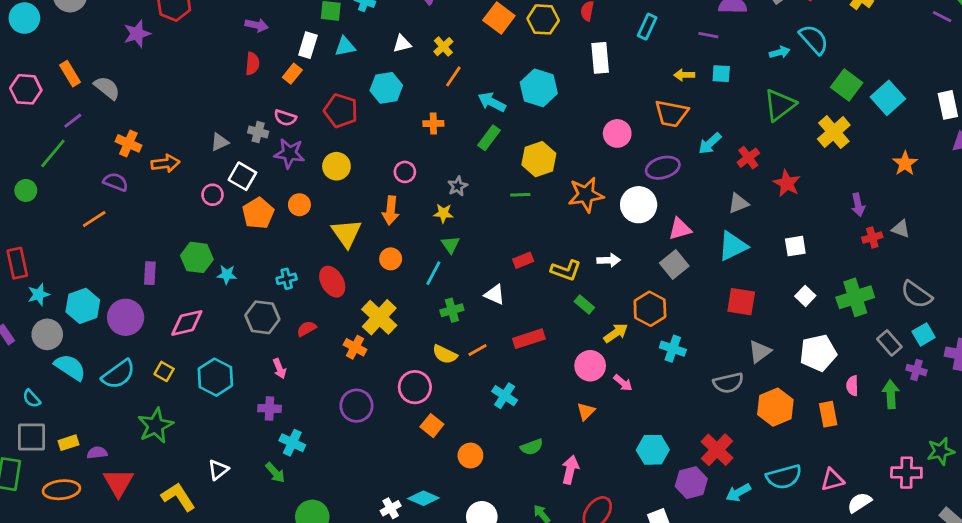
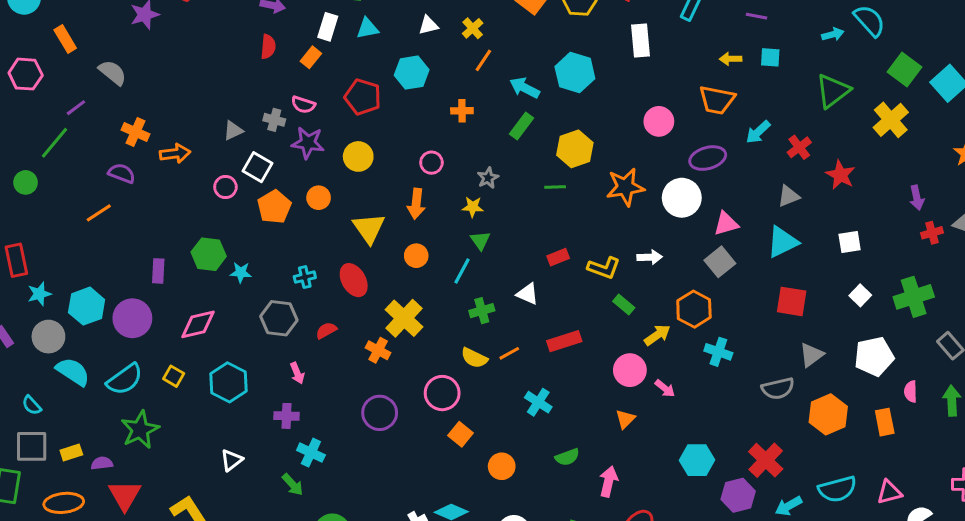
orange rectangle: (70, 74) -> (65, 39), moved
green star: (156, 426) -> (140, 430), moved
white triangle: (218, 470) -> (232, 460), moved

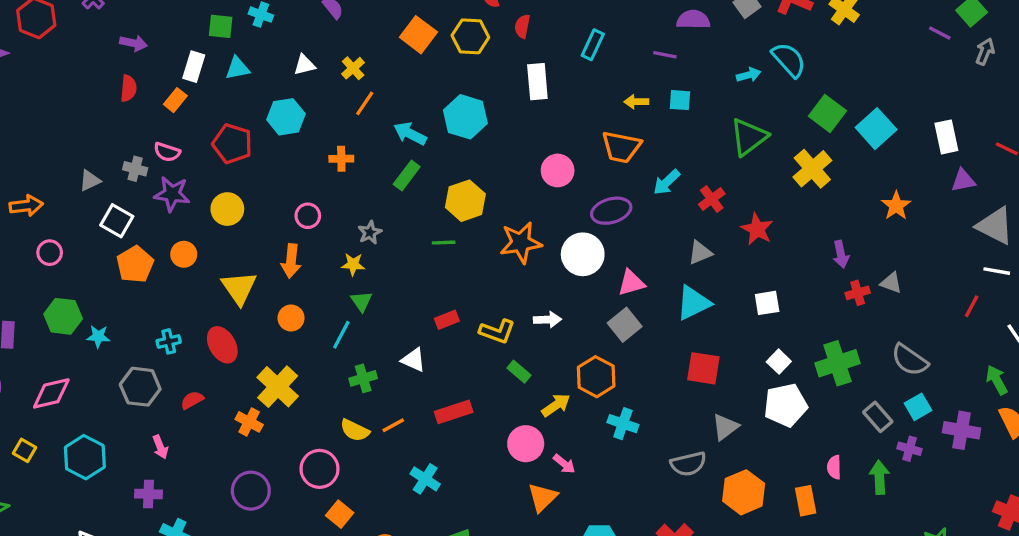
pink circle: (225, 187) -> (50, 253), moved
white pentagon: (874, 356) -> (786, 405), moved
orange triangle: (625, 419) -> (542, 497), moved, size x1.4

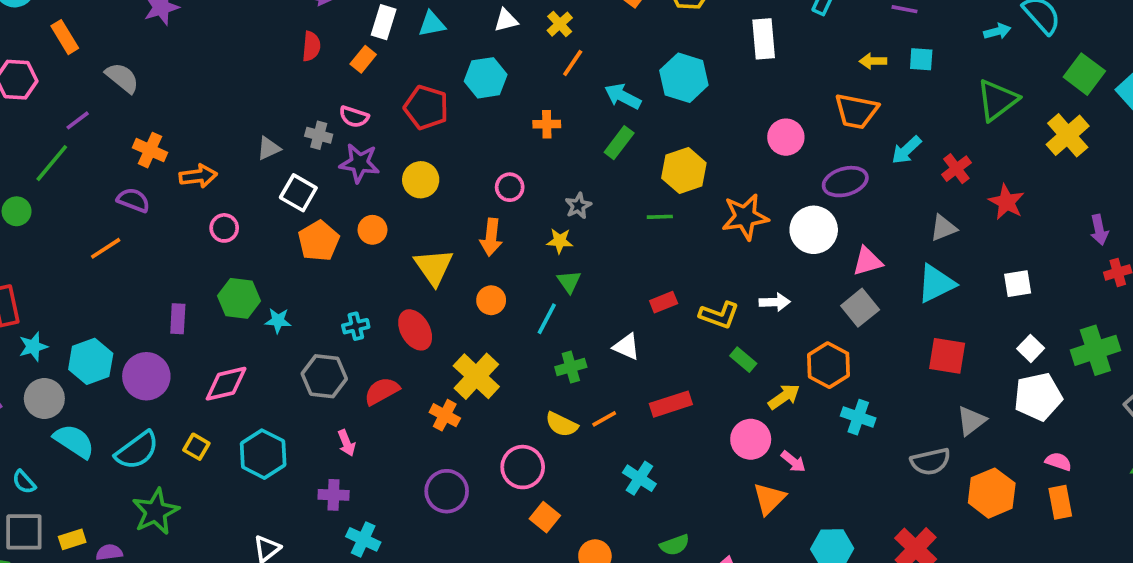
red semicircle: (192, 400) -> (382, 391), size x1.4
pink semicircle: (834, 467) -> (1058, 462), moved, turned 110

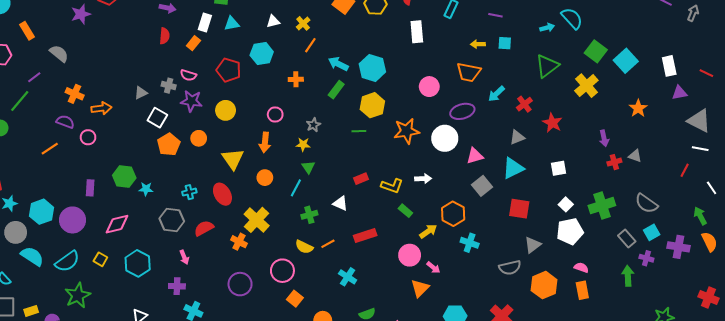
cyan hexagon: (684, 78) -> (372, 68), moved
pink circle: (224, 228) -> (88, 137), moved
gray square: (860, 308) -> (482, 186), moved

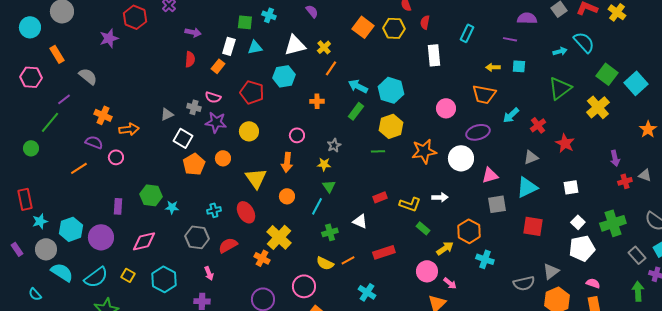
white triangle: (273, 21) -> (295, 45), size x1.6
gray square: (482, 186) -> (497, 204), turned 30
gray triangle: (533, 245) -> (551, 271), moved

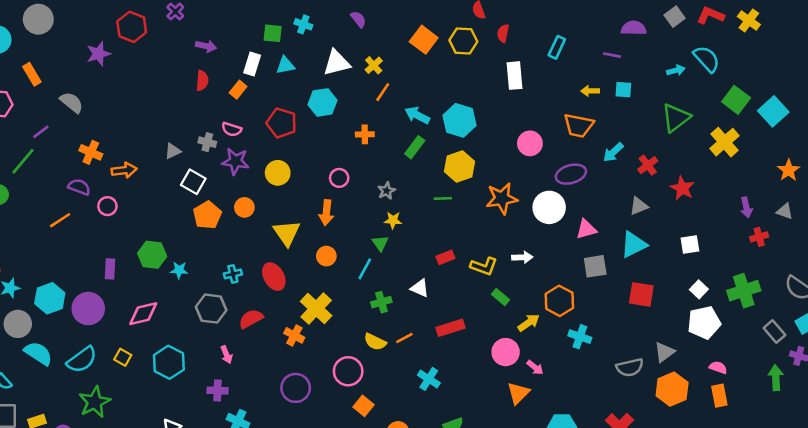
yellow star: (324, 164) -> (393, 220), moved
gray triangle: (645, 175) -> (785, 211), moved

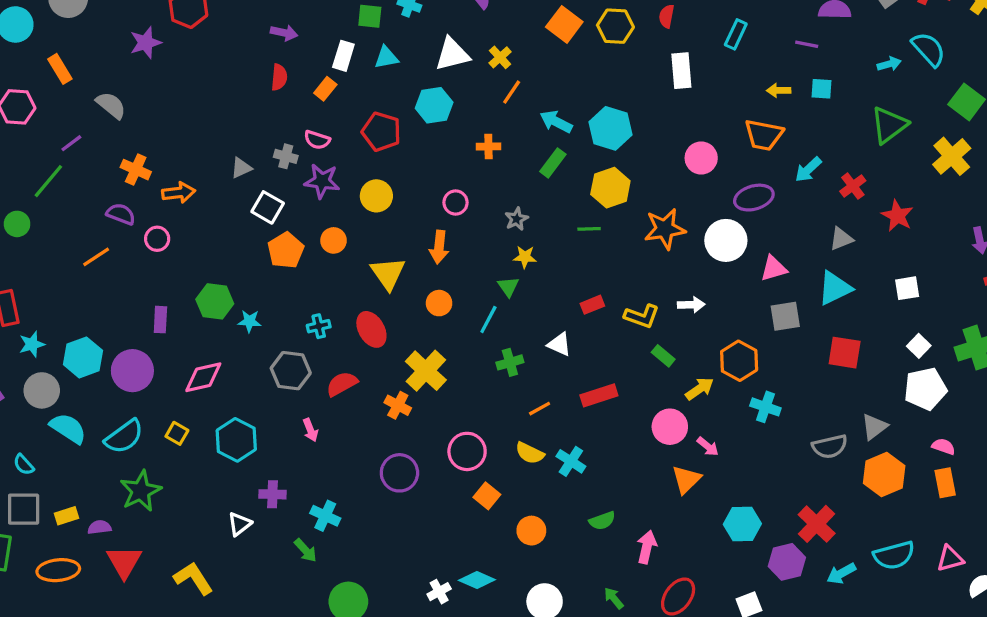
yellow semicircle: (375, 342) -> (530, 453), moved
purple cross: (218, 390) -> (273, 494), moved

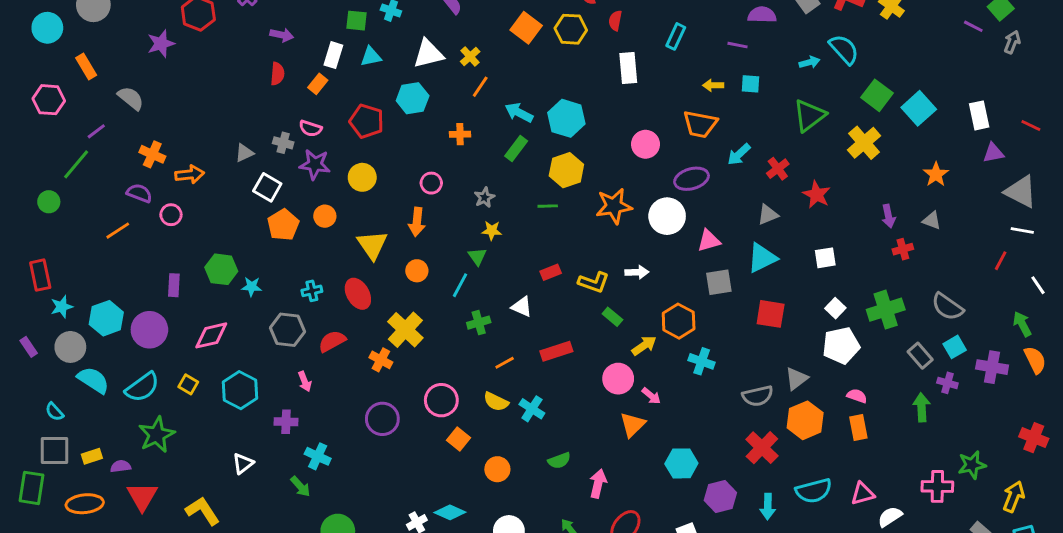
purple cross: (273, 494) -> (286, 422), moved
red cross: (817, 524) -> (762, 448), moved
cyan arrow: (841, 573) -> (768, 507), turned -60

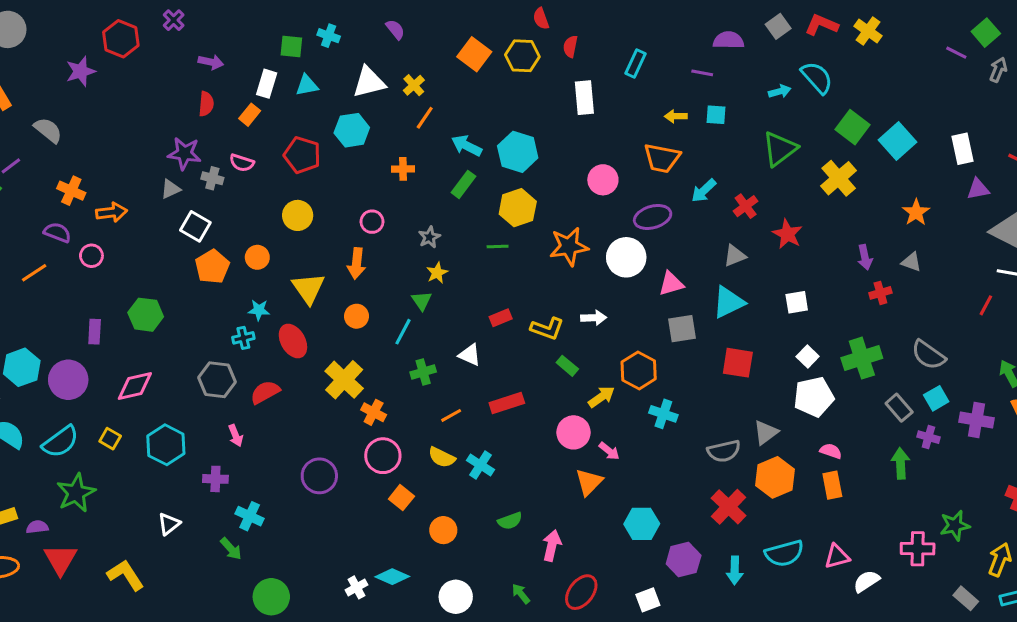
purple star: (315, 164) -> (184, 153), moved
yellow star: (492, 231) -> (437, 273), turned -30
cyan star: (252, 287) -> (259, 310), moved
orange cross: (381, 360) -> (374, 412), moved

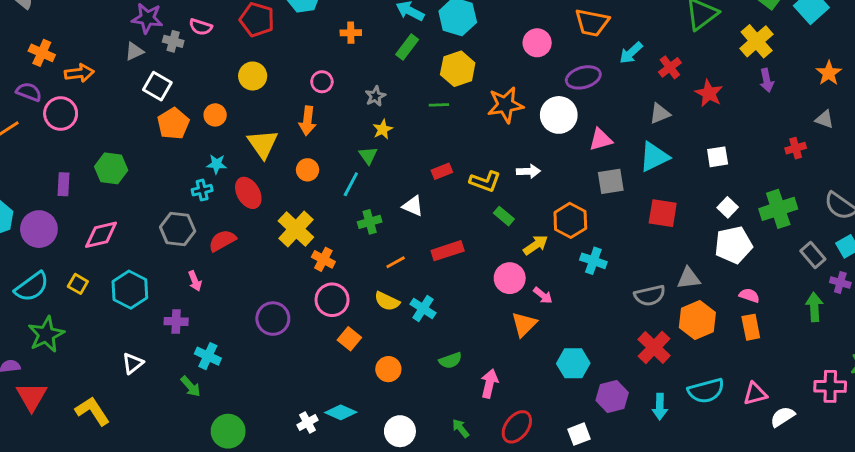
pink circle: (91, 256) -> (61, 114), size x1.5
purple arrow: (865, 257) -> (767, 80), moved
gray triangle: (766, 432) -> (689, 278), turned 30

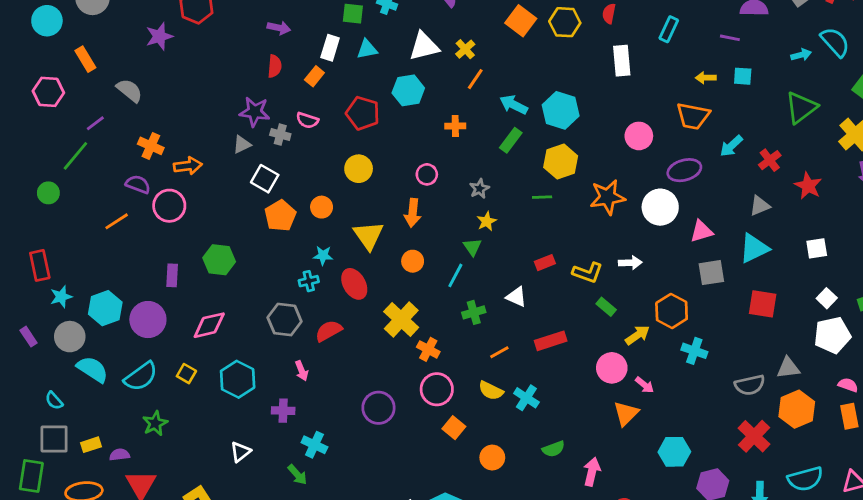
green star: (46, 334) -> (155, 423), size x0.7

